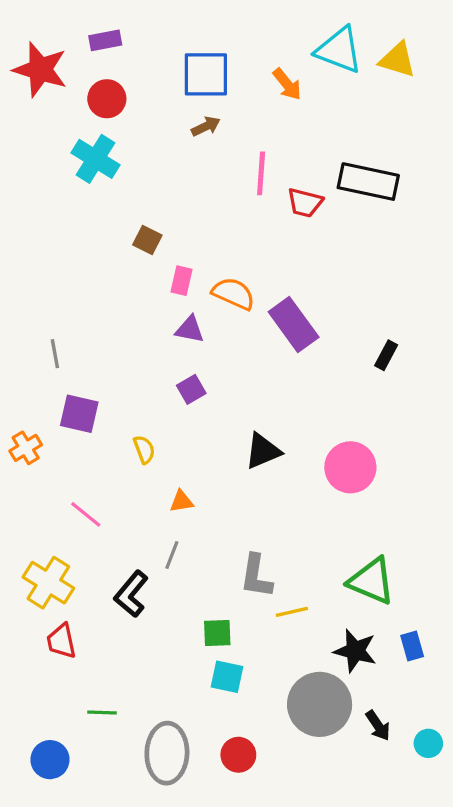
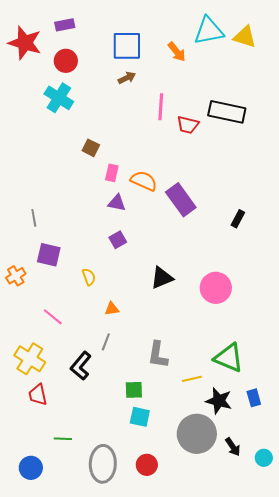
cyan triangle: (339, 50) -> (209, 31), turned -32
yellow line: (292, 612) -> (192, 379), moved

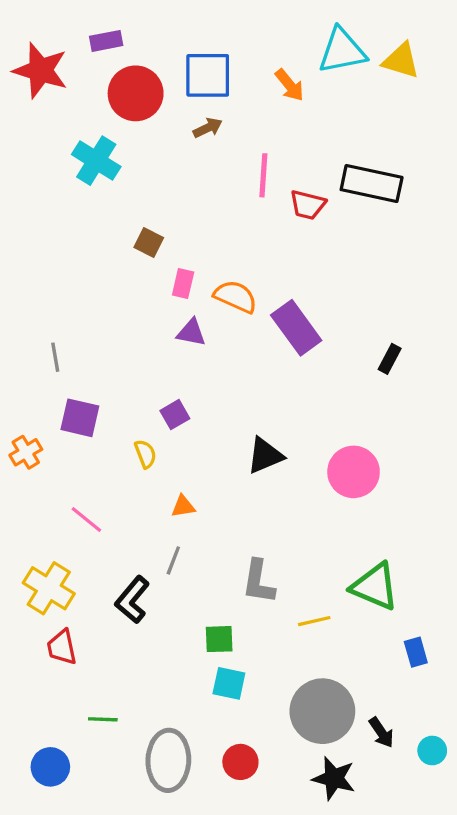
red circle: (66, 61) -> (136, 93), moved, size x1.4
purple square: (118, 240) -> (175, 415), moved
black star: (219, 401) -> (334, 778), moved

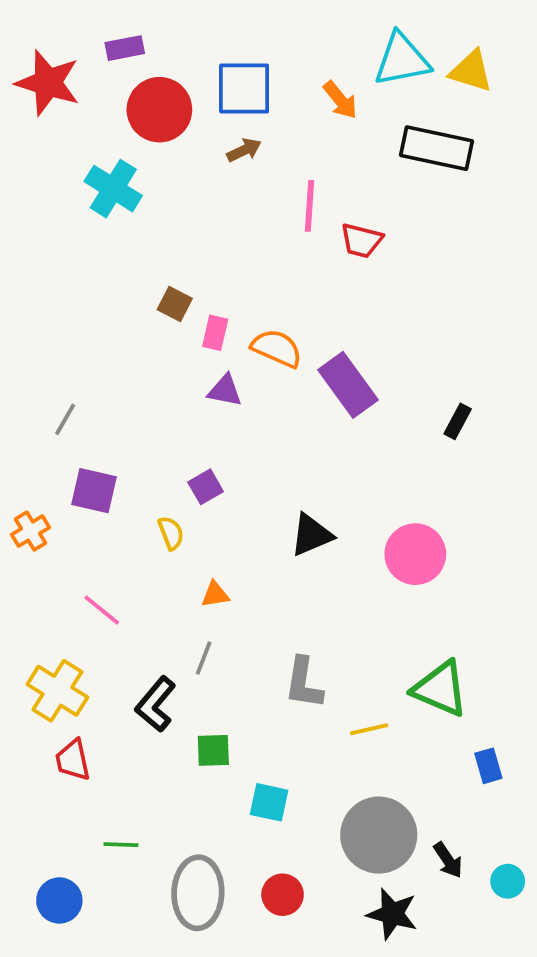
black rectangle: (372, 184) -> (436, 148), moved
brown square: (149, 242) -> (175, 304), moved
gray line: (55, 357) -> (65, 419), turned 40
green square: (219, 639) -> (213, 750), moved

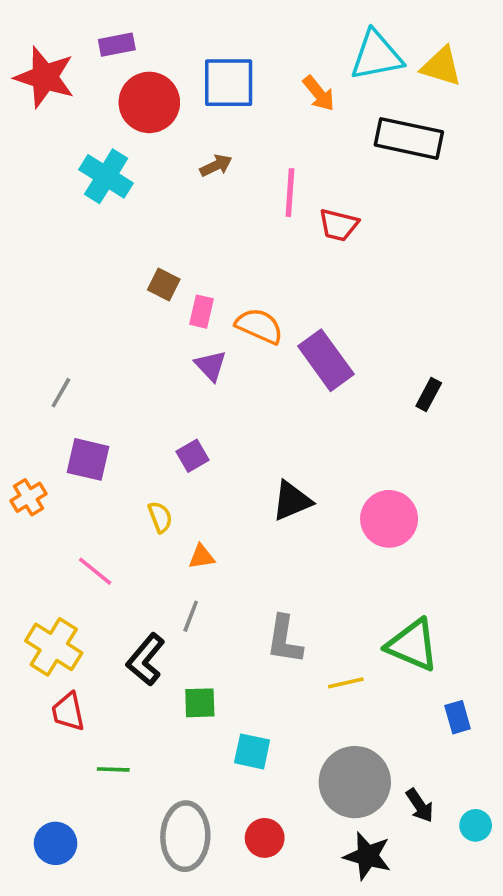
brown arrow: (244, 150) -> (216, 166), moved
purple triangle: (225, 391) -> (211, 366), turned 36
yellow semicircle: (171, 533) -> (160, 517), moved
green line: (121, 845) -> (113, 769), moved

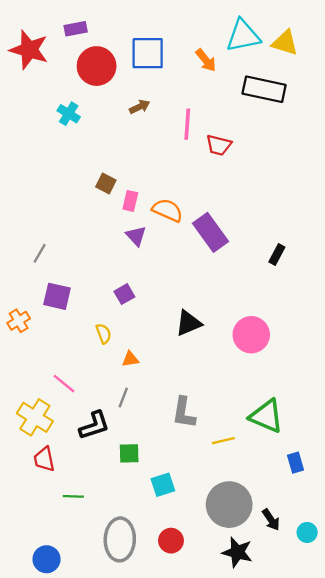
cyan cross: (106, 176) -> (69, 114), size x0.7
pink line: (95, 571) -> (64, 384), moved
black L-shape: (146, 659) -> (94, 425), turned -148
cyan square: (252, 751) -> (163, 485), turned -30
blue circle: (56, 843) -> (47, 559), moved

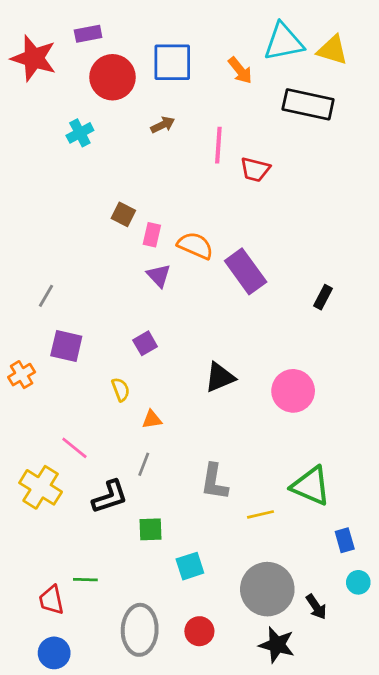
cyan cross: (69, 114) -> (80, 133), turned 30
red trapezoid: (44, 459) -> (51, 600), moved
cyan circle: (307, 532) -> (358, 582), moved

